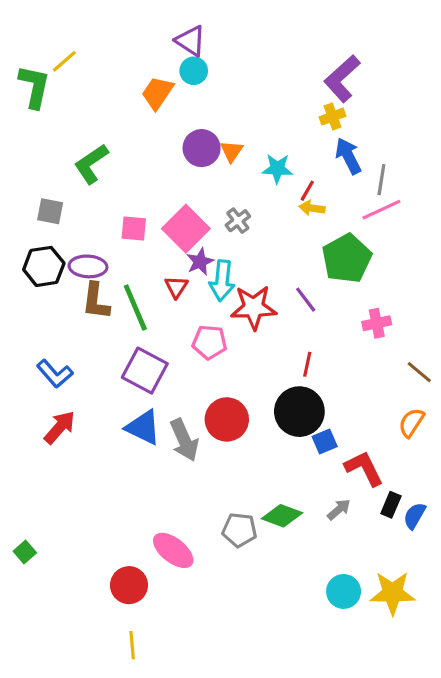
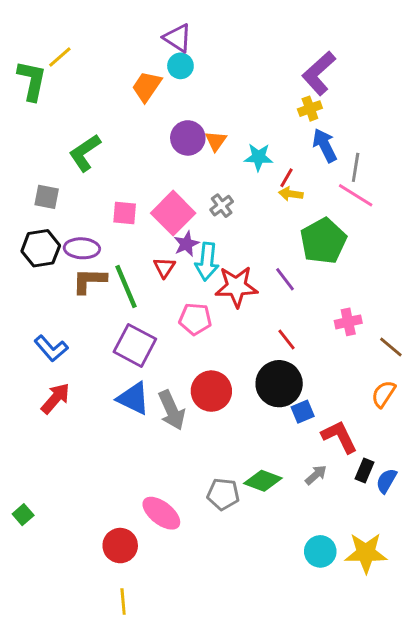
pink line: (381, 210) -> (356, 195), turned 57
brown L-shape: (96, 301) -> (89, 281), turned 84
pink cross: (377, 323) -> (348, 322), moved
red line: (307, 364) -> (286, 340), turned -50

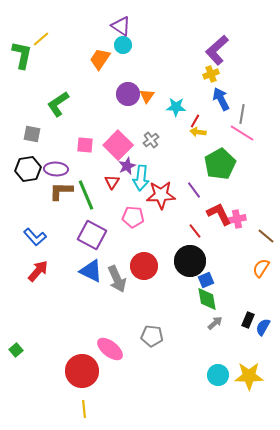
red L-shape: (339, 437) -> (219, 214), moved
green diamond: (263, 481) -> (207, 299), moved, turned 60
red circle: (120, 546) -> (82, 371), size x1.4

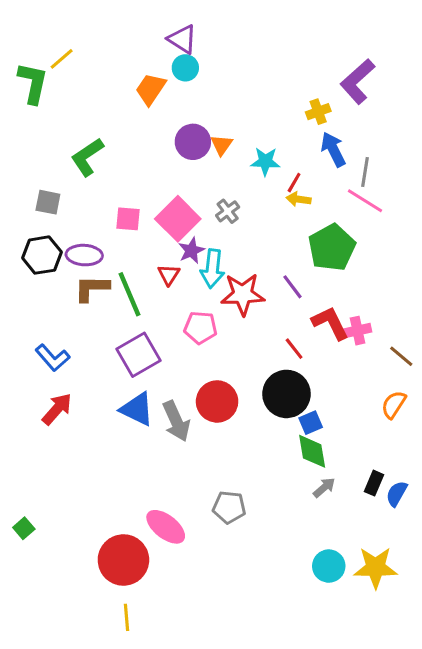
purple L-shape: (217, 50) -> (357, 81), moved
purple square: (92, 235) -> (139, 355), turned 32

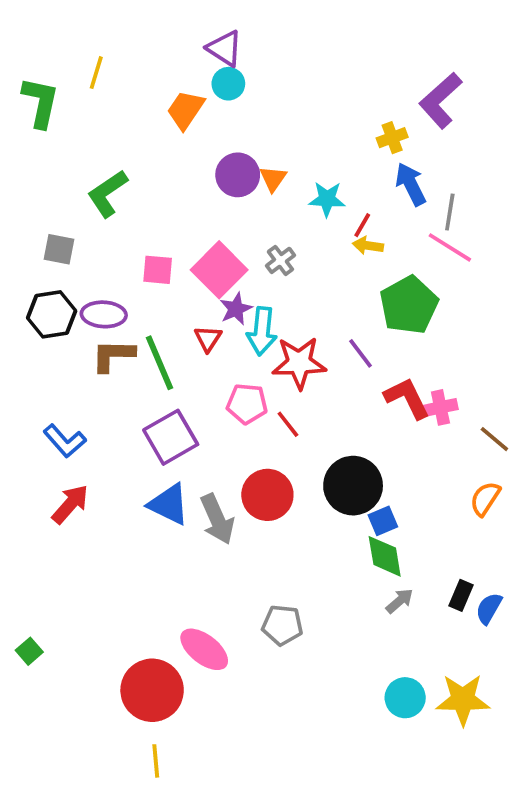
yellow line: (62, 59) -> (96, 73), moved, turned -32
red line: (294, 349) -> (288, 424), moved

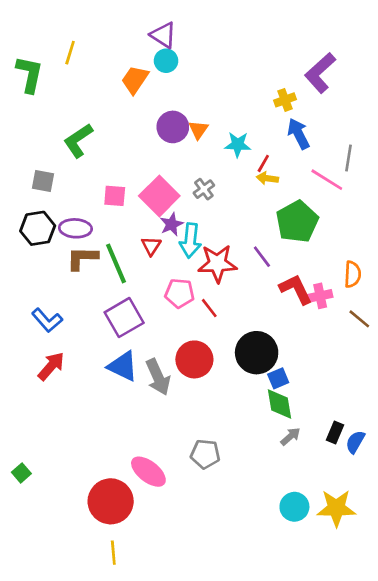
gray line: (450, 212) -> (348, 158), moved
orange semicircle: (485, 499) -> (353, 274), moved, turned 150

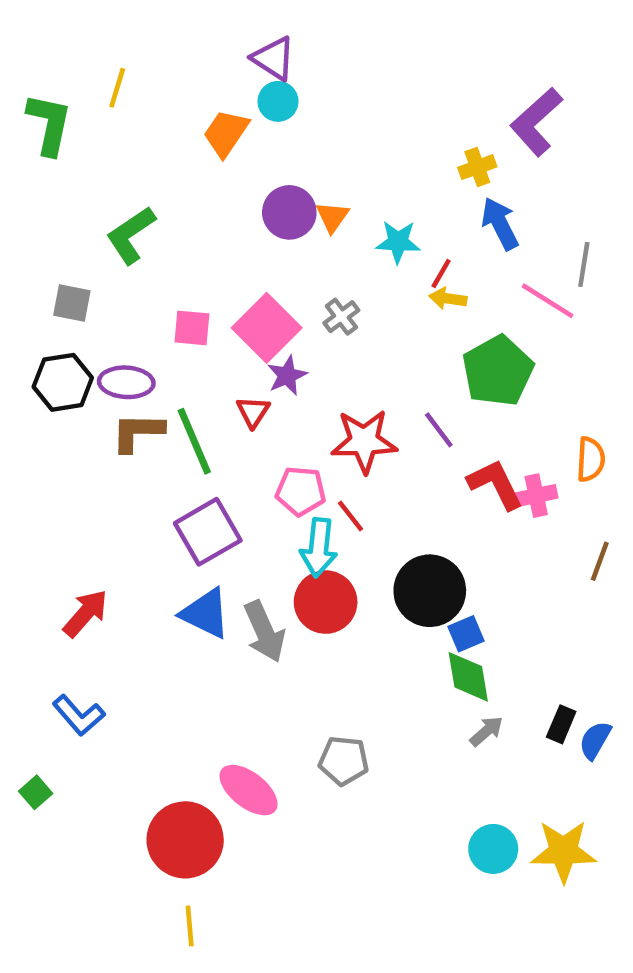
cyan arrow: (190, 240) -> (319, 548), moved
brown line: (359, 319) -> (600, 561), moved, turned 70
blue L-shape: (47, 320) -> (79, 715), moved

